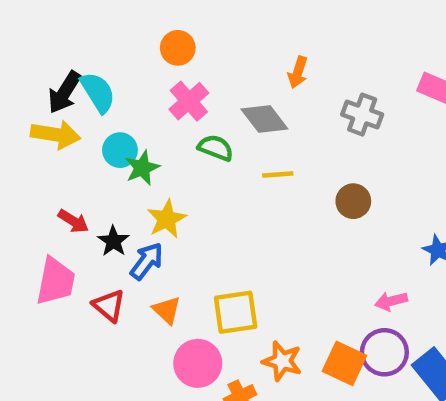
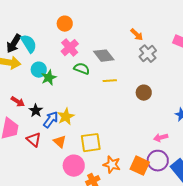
orange arrow: (298, 72) -> (137, 35), moved, turned -64
gray cross: (362, 115) -> (148, 54), turned 30
yellow star: (167, 219) -> (66, 117), moved

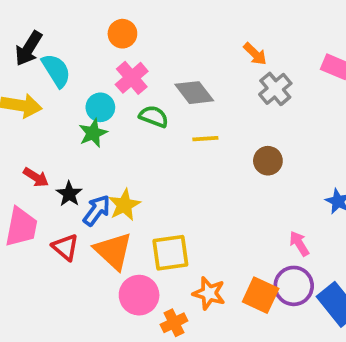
black arrow: (14, 44) -> (29, 48), moved
cyan circle: (39, 70) -> (100, 107), moved
pink arrow: (161, 138) -> (299, 244), turned 72
orange triangle: (60, 142) -> (113, 251), size x1.6

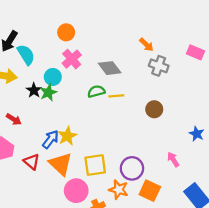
gray cross: (275, 89) -> (159, 66), turned -30
green semicircle: (154, 117) -> (96, 91), moved, turned -36
black star: (69, 194) -> (34, 90), moved
purple circle: (294, 286) -> (132, 168), moved

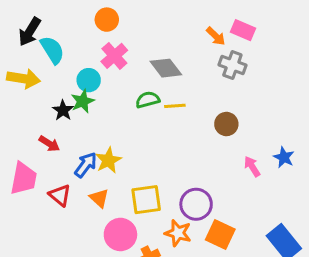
pink rectangle: (195, 52) -> (243, 30), moved
black star: (34, 90) -> (63, 110), moved
red arrow: (14, 119) -> (49, 144), moved
pink arrow: (173, 159) -> (252, 166), moved
orange triangle: (61, 164) -> (99, 198), size x0.6

